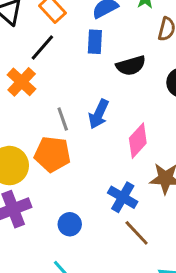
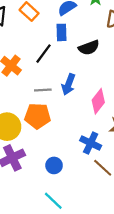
black line: (42, 48) -> (43, 54), moved
gray line: (63, 119) -> (43, 90), turned -70

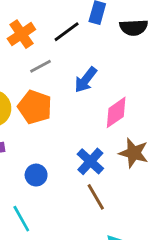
black semicircle: (89, 48) -> (134, 27), moved
gray line: (43, 90) -> (40, 66), moved, turned -42

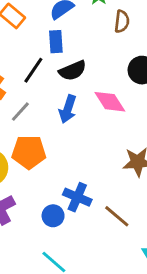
black semicircle: (134, 27) -> (73, 71), moved
pink diamond: (116, 112) -> (110, 102), moved, turned -68
blue cross: (90, 161) -> (77, 197), moved

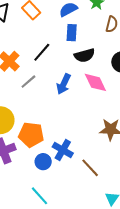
blue rectangle: (56, 42) -> (72, 33), moved
black semicircle: (73, 71) -> (85, 55), moved
orange pentagon: (29, 152) -> (31, 135), moved

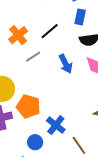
blue arrow: (64, 84) -> (66, 64), turned -60
blue circle: (43, 162) -> (35, 142), moved

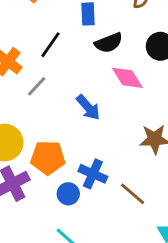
blue arrow: (66, 64) -> (88, 107), moved
blue circle: (35, 142) -> (68, 194), moved

